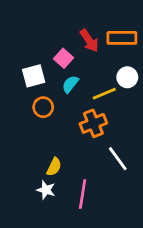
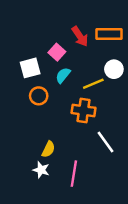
orange cross: (93, 123) -> (84, 110), turned 30

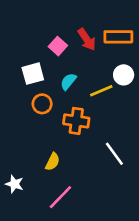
pink square: (57, 52) -> (58, 46), moved
orange cross: (84, 110) -> (76, 121), moved
white star: (41, 170) -> (14, 184), moved
pink line: (74, 174) -> (60, 197), moved, turned 35

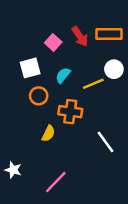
yellow semicircle: (53, 162) -> (48, 133), moved

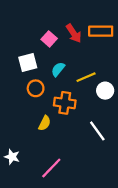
white circle: (114, 69) -> (105, 91), moved

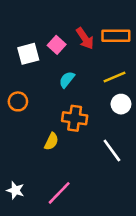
white square: (28, 63) -> (28, 54), moved
yellow line: (86, 77) -> (115, 77), moved
orange circle: (36, 88) -> (18, 101), moved
white star: (12, 157) -> (15, 190), moved

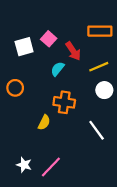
red arrow: (85, 38) -> (73, 51), moved
white star: (15, 190) -> (24, 165), moved

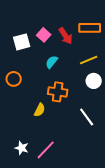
red arrow: (73, 51) -> (66, 36), moved

